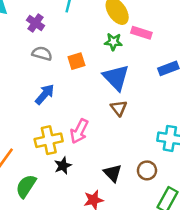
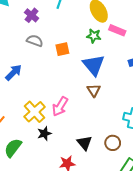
blue arrow: (45, 94) -> (14, 73), moved
yellow cross: (49, 140) -> (35, 112), turned -35

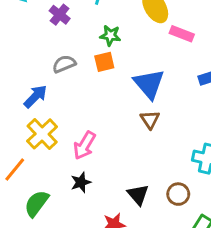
green star: (94, 36) -> (110, 35), moved
gray semicircle: (35, 41) -> (64, 64), moved, turned -42
pink arrow: (60, 106) -> (85, 145), moved
yellow cross: (35, 112) -> (42, 134), moved

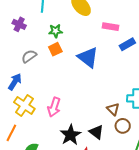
pink rectangle: (182, 34) -> (111, 27), moved
brown triangle: (150, 120) -> (113, 109), moved
black star: (81, 182) -> (70, 135), moved, size x1.5

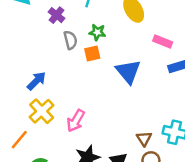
gray semicircle: (29, 56) -> (70, 40), moved, turned 98

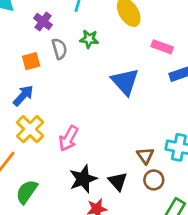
orange square: (92, 54) -> (31, 61), moved

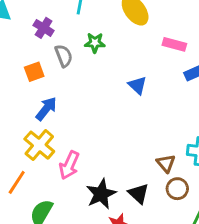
blue triangle: (125, 82) -> (137, 85), size x0.6
blue arrow: (23, 96) -> (46, 109), moved
pink arrow: (68, 138) -> (69, 165), moved

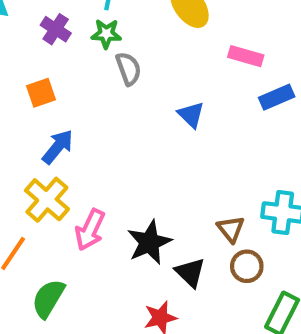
green star: (95, 43) -> (106, 34), moved
gray semicircle: (64, 56) -> (129, 69), moved
black star: (101, 194) -> (149, 242), moved

